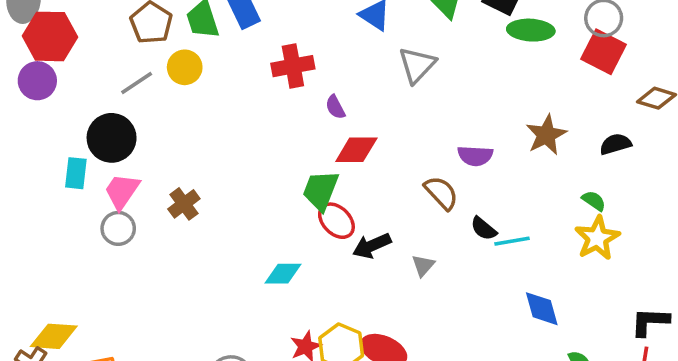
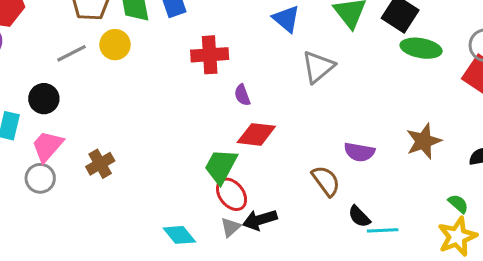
black circle: (112, 138) -> (44, 99), size x0.7
gray triangle: (423, 265) -> (231, 227), moved
cyan diamond: (283, 274) -> (179, 235), turned 44

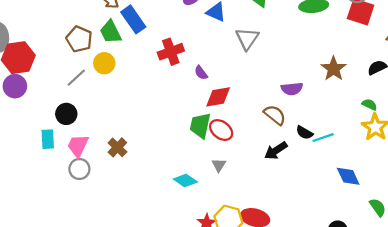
red ellipse: (232, 194) -> (221, 130), moved
black arrow: (260, 220) -> (276, 151), moved

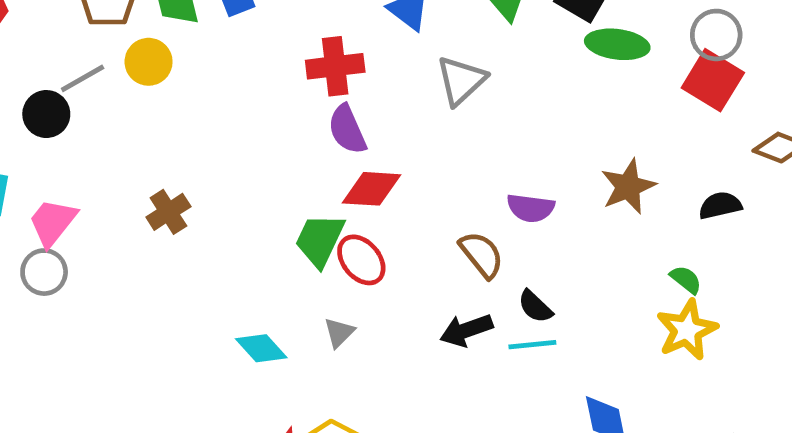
red cross: (171, 52) -> (335, 66), moved
purple semicircle: (201, 73) -> (347, 129), size x1.5
black circle: (66, 114) -> (46, 114), moved
cyan line: (323, 138) -> (532, 345), moved
brown cross: (117, 147) -> (168, 212), moved

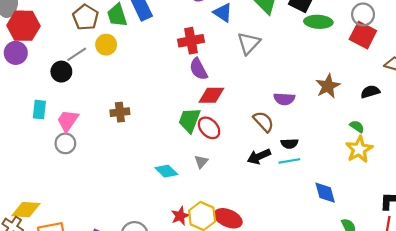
brown cross: (168, 212) -> (120, 112), turned 30
black semicircle: (535, 307) -> (289, 144), turned -42

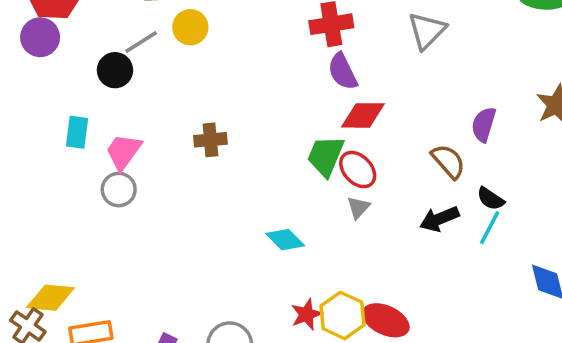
purple semicircle: (284, 99) -> (484, 124), turned 102
black semicircle: (289, 144) -> (491, 199), turned 35
cyan line: (289, 161) -> (490, 228), turned -54
gray triangle: (201, 162) -> (358, 207), moved

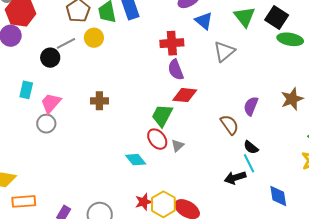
red ellipse: (358, 170) -> (157, 139), moved
black arrow: (439, 219) -> (235, 178), moved
cyan line: (490, 228) -> (249, 163), turned -60

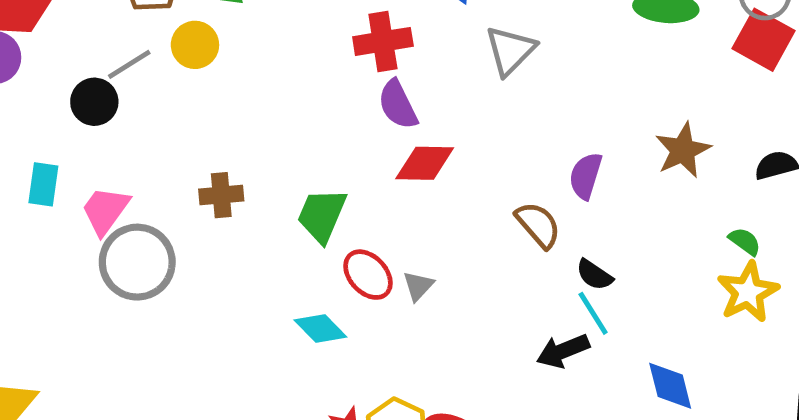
green trapezoid: (162, 115) -> (322, 215), moved
gray circle: (46, 124) -> (137, 262), moved, size x1.6

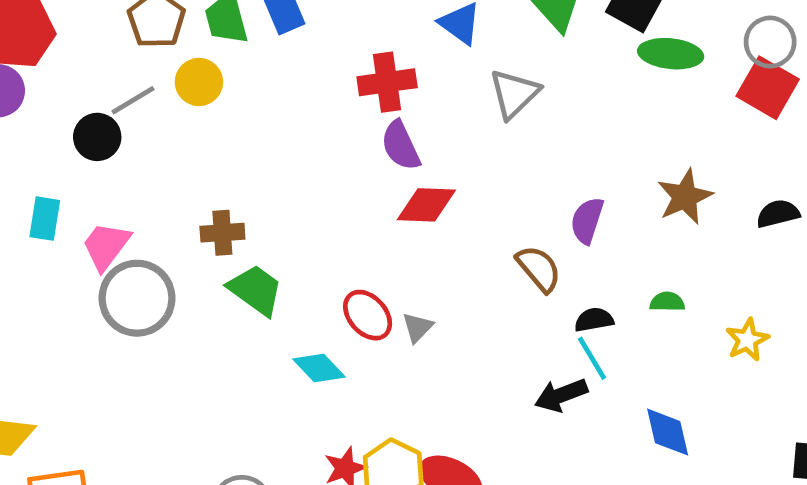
green trapezoid: (322, 215) -> (256, 290), moved, turned 102
green semicircle: (745, 241) -> (667, 302), moved, turned -36
black semicircle: (594, 275) -> (594, 320), turned 135
yellow star: (748, 292) -> (747, 340), size x0.7

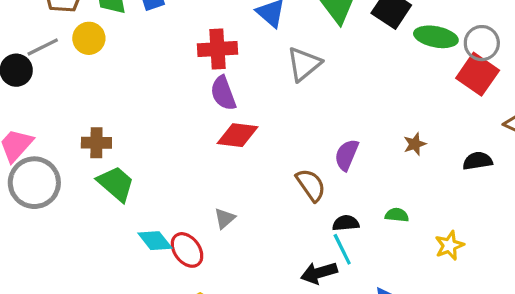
green ellipse: (671, 54) -> (436, 37), moved
brown star: (685, 197) -> (415, 144), size x0.6
red ellipse: (368, 315) -> (187, 250), moved

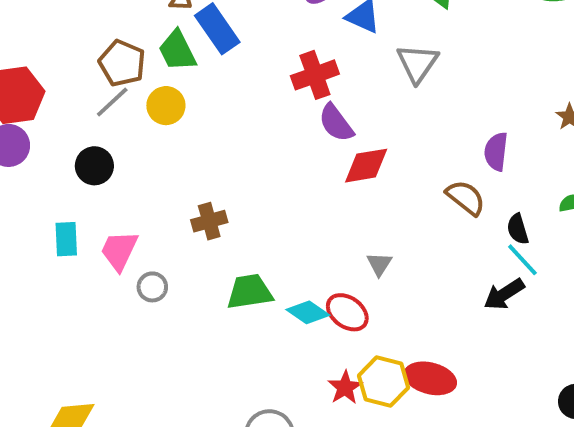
gray line: (43, 47) -> (112, 102), moved
gray circle: (34, 183) -> (152, 287), size x0.5
green trapezoid: (116, 184) -> (250, 292), moved, turned -33
black semicircle: (346, 223) -> (518, 229), turned -85

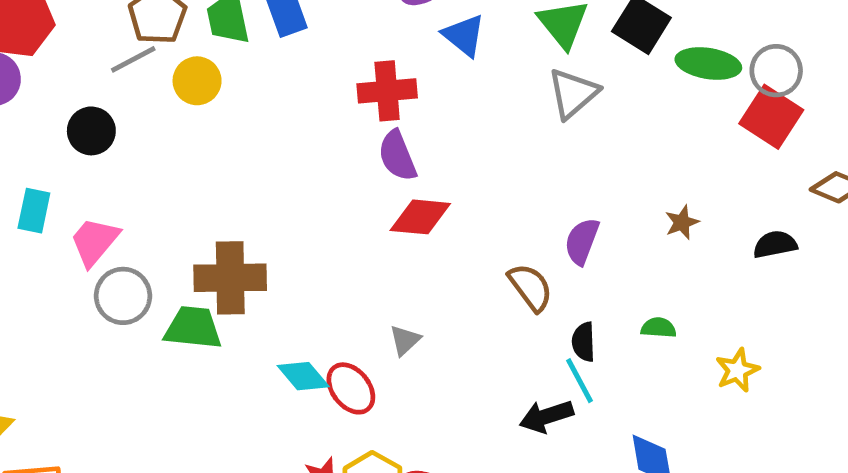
gray triangle: (418, 63) -> (573, 93), moved
brown cross: (209, 221) -> (230, 278), moved, size x1.6
gray circle: (152, 287) -> (123, 296), size x1.5
green trapezoid: (250, 292) -> (193, 328), moved

